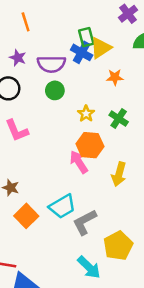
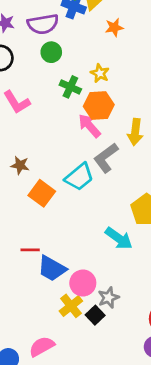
yellow star: (86, 114) -> (100, 73), moved
green cross: (119, 119) -> (70, 87), moved
gray L-shape: (85, 222) -> (106, 158), moved

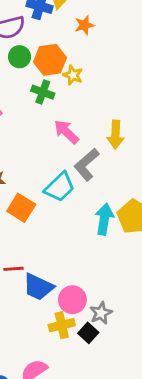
orange hexagon: (99, 106) -> (50, 60), moved
cyan arrow: (119, 238) -> (104, 219), moved, turned -112
yellow cross: (71, 306) -> (62, 325), turned 30

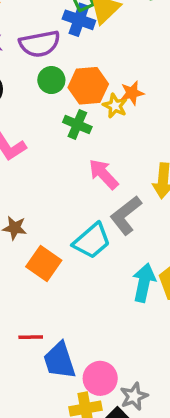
orange star: (84, 25) -> (132, 93), moved
blue trapezoid: (38, 287) -> (59, 361), turned 44

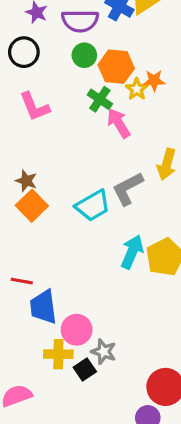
pink arrow: (103, 174) -> (119, 123), moved
orange square: (44, 263) -> (32, 206), moved
gray star: (134, 396) -> (104, 352), turned 30

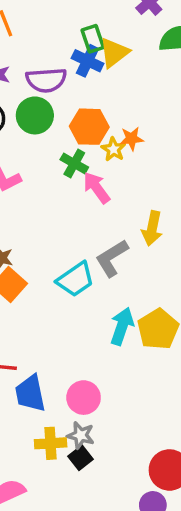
green circle: (84, 55) -> (35, 115), moved, size x1.4
pink circle: (77, 330) -> (84, 398), moved
gray star: (104, 352) -> (81, 435), moved

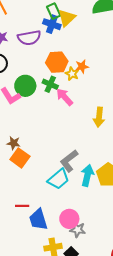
green circle: (35, 115) -> (25, 86), moved
gray L-shape: (112, 258) -> (69, 161), moved
cyan trapezoid: (76, 279) -> (58, 179), moved
gray star: (81, 435) -> (78, 230), moved

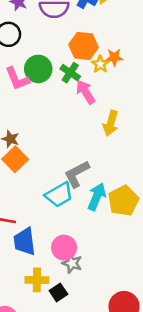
yellow arrow: (99, 117) -> (111, 123), moved

